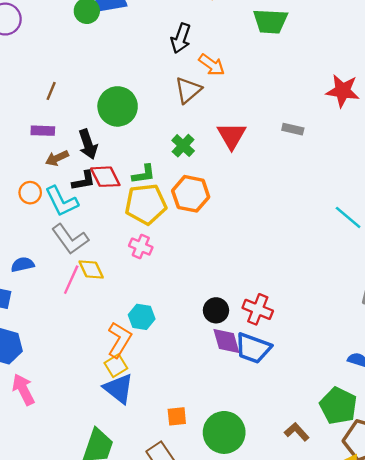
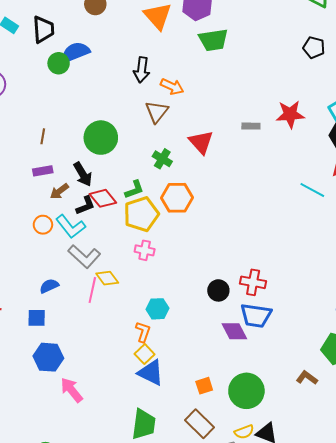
red star: (343, 91) -> (290, 114), moved
orange L-shape: (119, 340) -> (143, 332), size x0.7
purple diamond: (226, 341) -> (234, 331), moved

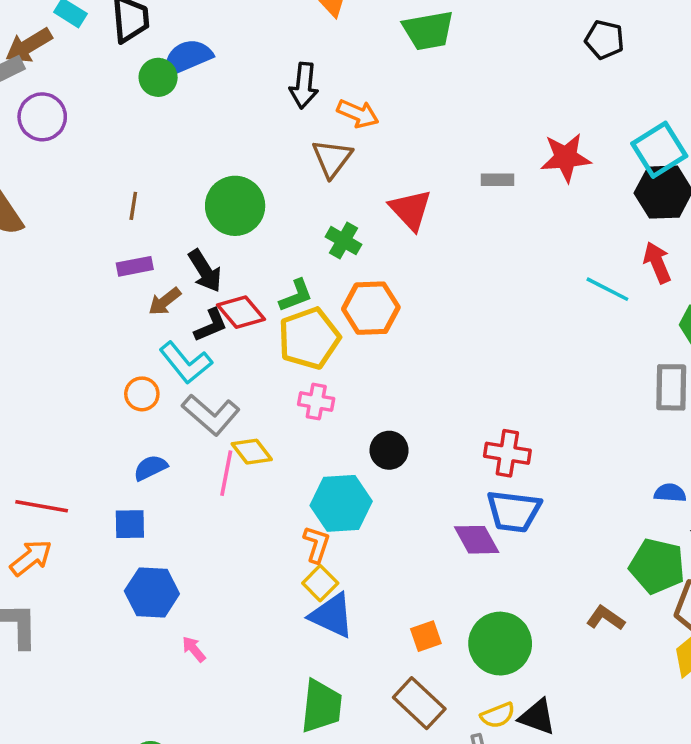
orange circle: (43, 225) -> (142, 394), moved
black circle: (218, 290) -> (389, 450), moved
cyan hexagon: (158, 309) -> (341, 503), size x1.5
pink arrow: (72, 390) -> (194, 649), size x0.6

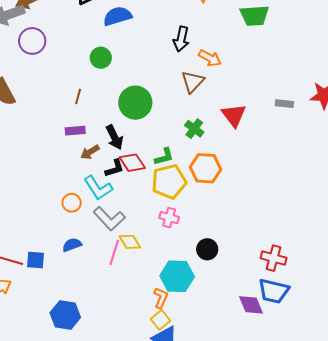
green circle: (158, 77) -> (101, 58), moved
blue square: (130, 524) -> (35, 260), moved

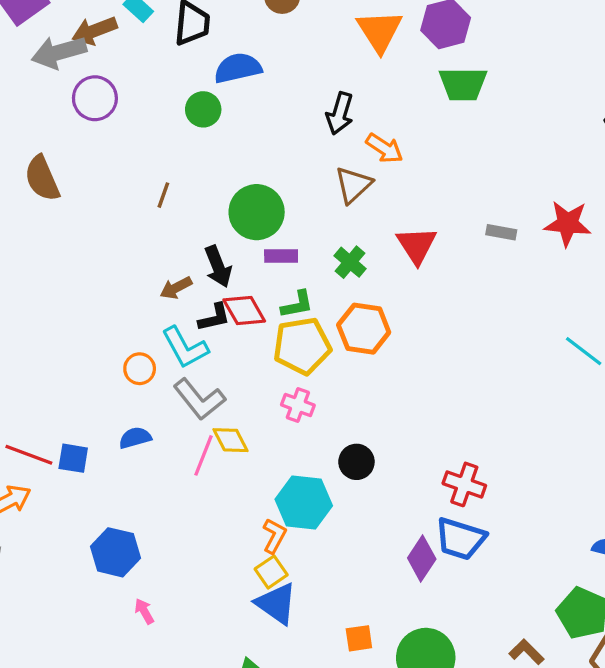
green circle: (101, 58) -> (203, 109), moved
purple rectangle: (75, 131) -> (281, 256), moved
purple diamond: (251, 305) -> (422, 559), turned 52

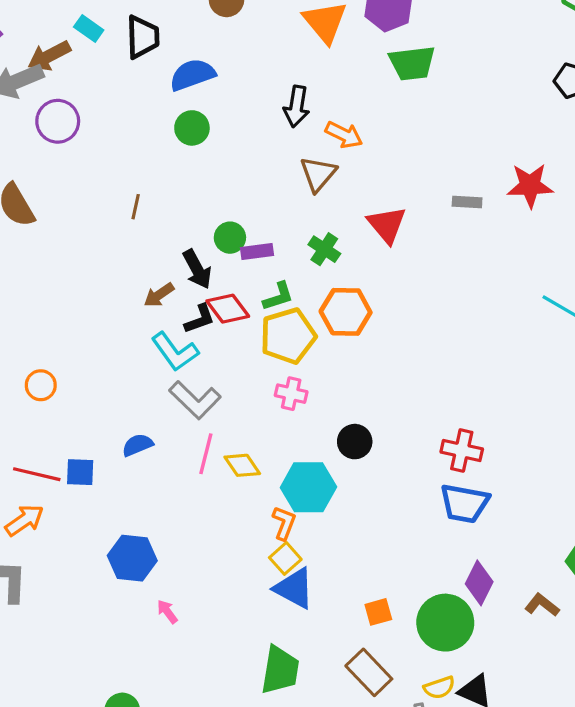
green circle: (203, 109) -> (192, 128), moved
green circle: (257, 212) -> (230, 238), moved, size x0.6
orange circle: (140, 369) -> (41, 385), moved
yellow diamond: (231, 440) -> (242, 465), moved
purple diamond: (422, 559) -> (479, 583), moved

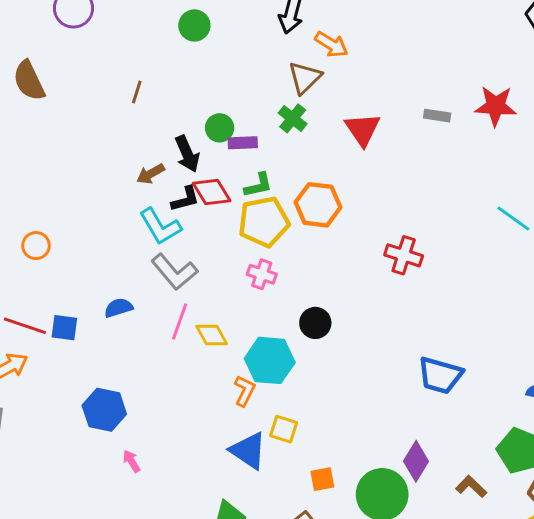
green cross: (324, 249) -> (293, 118), moved
red cross: (462, 450) -> (404, 255), moved
blue trapezoid: (464, 503) -> (440, 375), moved
yellow square: (285, 558) -> (284, 429), moved, turned -36

